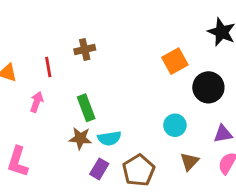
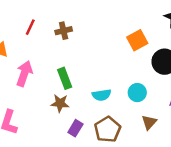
red line: (48, 67) -> (30, 27), moved, turned 35
pink arrow: (37, 102) -> (24, 74), size x1.5
cyan semicircle: (109, 138) -> (102, 95), moved

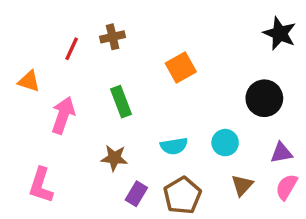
brown cross: (64, 31) -> (113, 37), moved
orange square: (137, 40) -> (181, 68), moved
green rectangle: (65, 78) -> (121, 102), moved

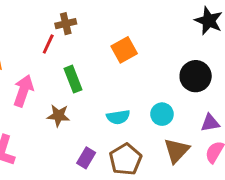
red line: (72, 49) -> (48, 44), moved
brown star: (114, 158) -> (58, 116), moved
brown triangle: (242, 185) -> (177, 151), size x1.4

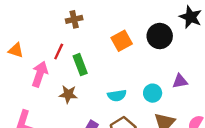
red line: (48, 44) -> (59, 51), moved
black circle: (196, 76) -> (160, 36), moved
purple triangle: (210, 123) -> (180, 81), moved

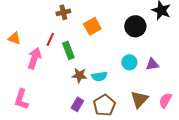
orange square: (122, 41) -> (92, 26), moved
cyan circle: (153, 93) -> (129, 62), moved
brown star: (68, 94) -> (79, 75), moved

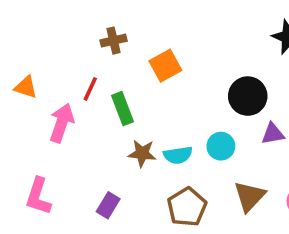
black circle: (135, 26) -> (248, 96), moved
cyan circle: (129, 62) -> (221, 146), moved
purple rectangle: (77, 104) -> (108, 205), moved

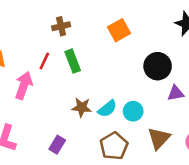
orange square: (165, 66) -> (119, 30), moved
green rectangle: (122, 109) -> (73, 61), moved
cyan circle: (221, 146) -> (133, 111), moved
cyan semicircle: (178, 155) -> (107, 109), turned -30

